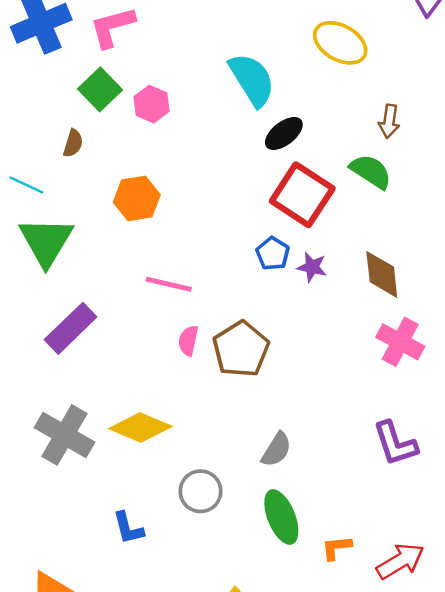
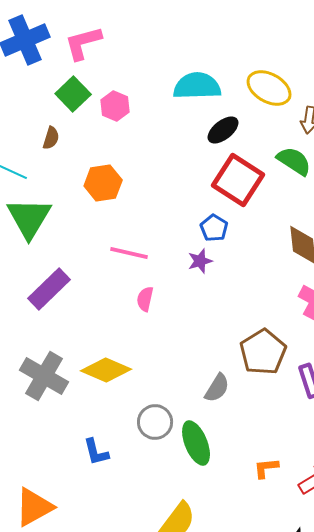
yellow ellipse: (340, 43) -> (269, 88), moved
cyan semicircle: (252, 80) -> (197, 86), turned -60
purple star: (312, 267) -> (200, 261), moved, turned -30
brown pentagon: (241, 349) -> (263, 352), moved
green ellipse: (281, 517) -> (196, 443), moved

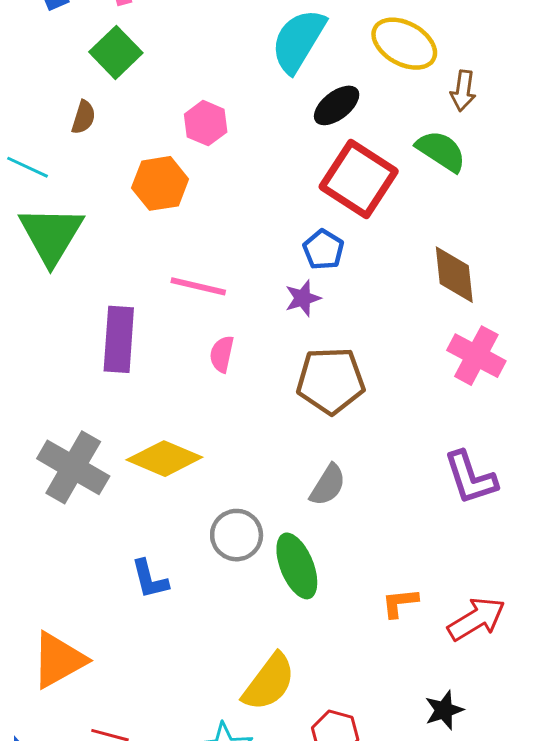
cyan semicircle: (197, 86) -> (298, 41), turned -57
pink hexagon: (115, 106) -> (206, 123), moved
purple rectangle: (49, 289) -> (119, 339), moved, turned -42
brown pentagon: (263, 352) -> (331, 381), moved, turned 30

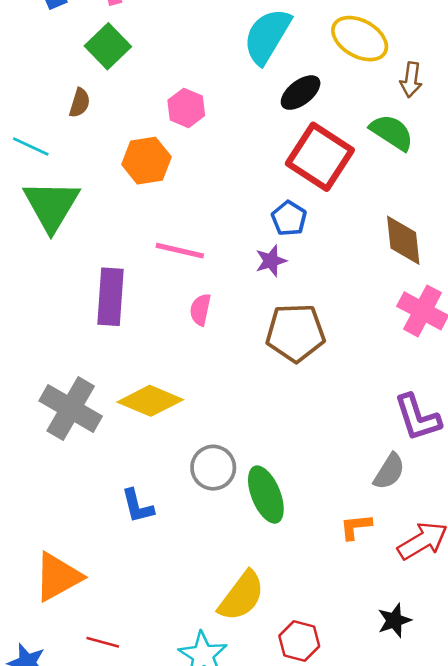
gray semicircle: (328, 485) -> (389, 471), moved

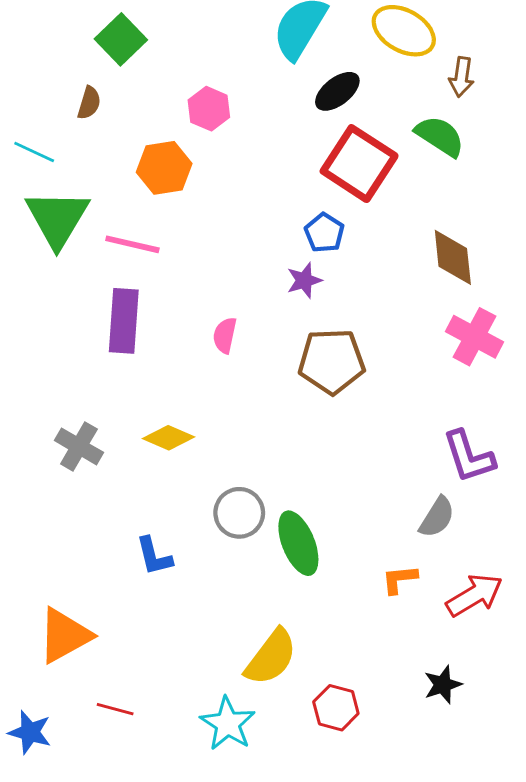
pink line: (180, 251) -> (132, 244), moved
yellow diamond: (150, 401) -> (168, 438), size x0.7
gray cross: (71, 408) -> (79, 446), size x0.7

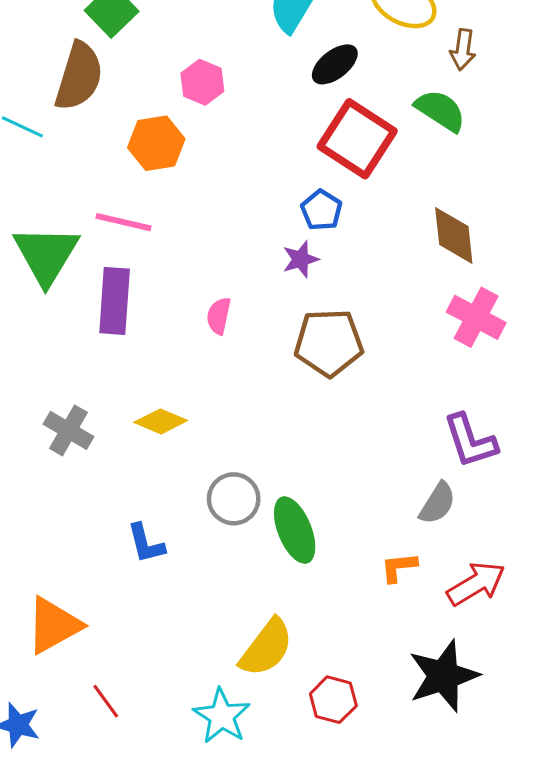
brown semicircle: (89, 103) -> (79, 76), size x2.0
green triangle: (57, 218) -> (46, 255), moved
black star: (443, 685) -> (443, 676), size x1.8
red line: (115, 709) -> (106, 701), turned 39

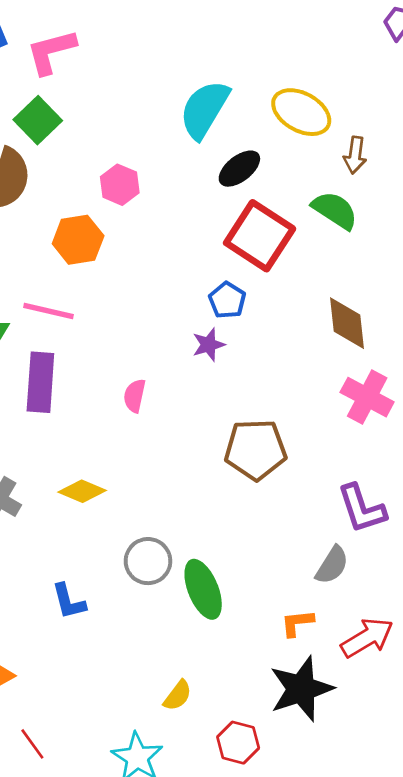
brown pentagon: (329, 343) -> (256, 450), moved
yellow semicircle: (266, 648) -> (178, 696), size x0.6
black star: (443, 676) -> (301, 689), moved

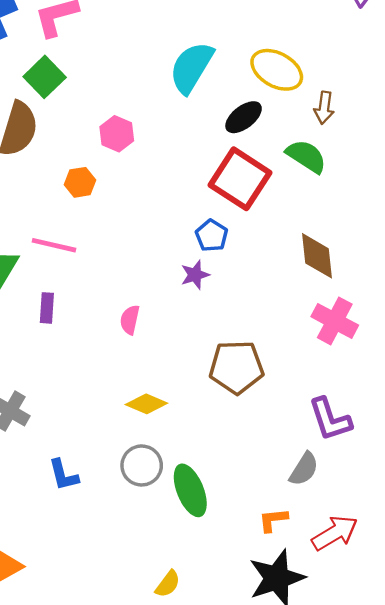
black ellipse: (239, 169) -> (244, 117), moved
orange hexagon: (78, 240) -> (80, 182), size x0.7
purple rectangle: (40, 382) -> (47, 308), size x0.6
yellow diamond: (82, 491) -> (146, 404), moved
blue L-shape: (69, 601) -> (63, 475), moved

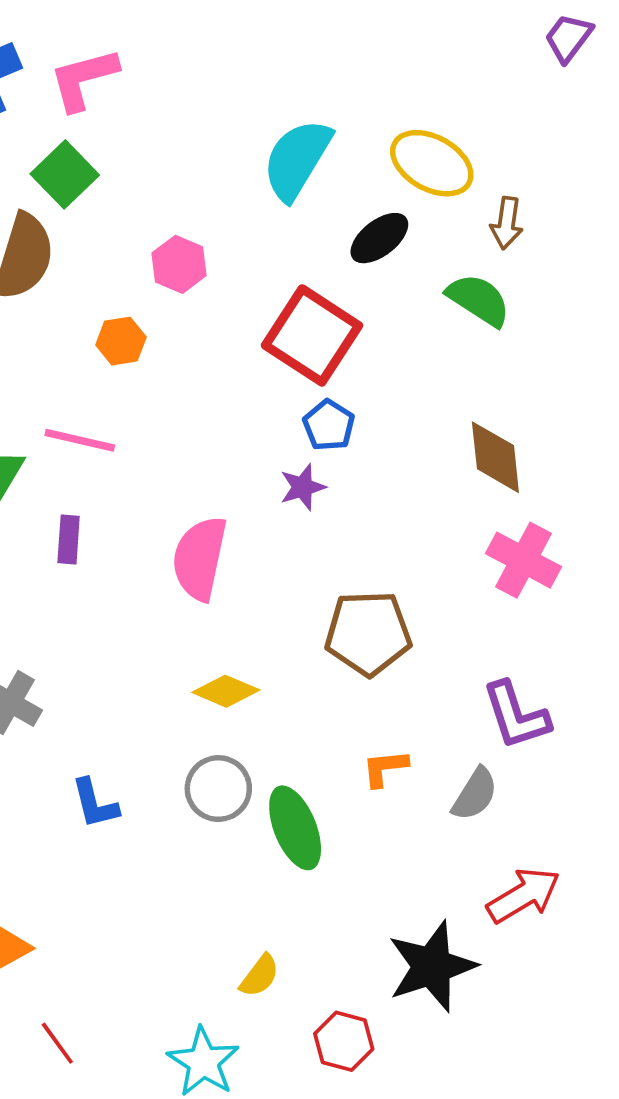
red square: (240, 179) -> (312, 335), moved
pink semicircle: (130, 320) -> (200, 558), size x1.8
orange L-shape: (273, 520) -> (385, 768), moved

